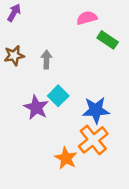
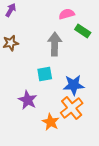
gray arrow: (47, 59) -> (55, 44), moved, size x1.6
cyan square: (58, 96) -> (45, 74), turned 35
purple star: (36, 107) -> (28, 100), moved

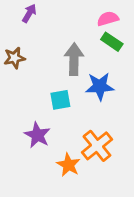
purple arrow: (11, 10) -> (29, 13), moved
pink semicircle: (67, 14) -> (108, 19), moved
blue star: (74, 85) -> (100, 86), moved

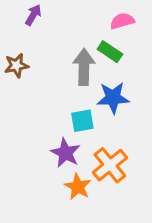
green rectangle: (112, 42) -> (110, 52), moved
cyan square: (60, 100) -> (82, 121), moved
purple star: (37, 135) -> (65, 153), moved

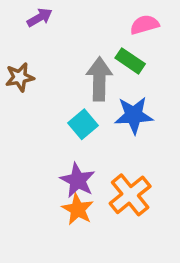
purple arrow: (33, 15) -> (40, 17), turned 30
cyan square: (82, 121) -> (83, 124), moved, turned -30
orange star: (78, 187) -> (78, 209), moved

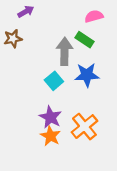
brown star: (20, 77) -> (13, 39), moved

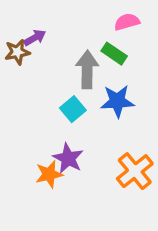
purple arrow: (26, 12) -> (35, 38), moved
orange cross: (84, 127) -> (135, 171), moved
orange star: (50, 136) -> (49, 174), moved, turned 30

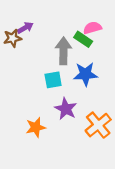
pink semicircle: (127, 22) -> (92, 28), moved
cyan square: (73, 109) -> (53, 80), turned 30
purple star: (68, 158) -> (66, 109), moved

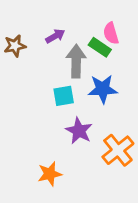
purple arrow: (25, 28) -> (55, 36), moved
pink semicircle: (92, 28) -> (111, 33), turned -90
orange star: (36, 127) -> (50, 174), moved

